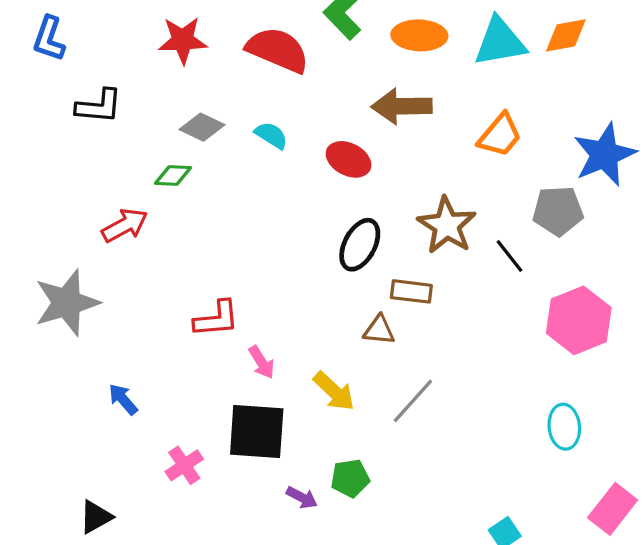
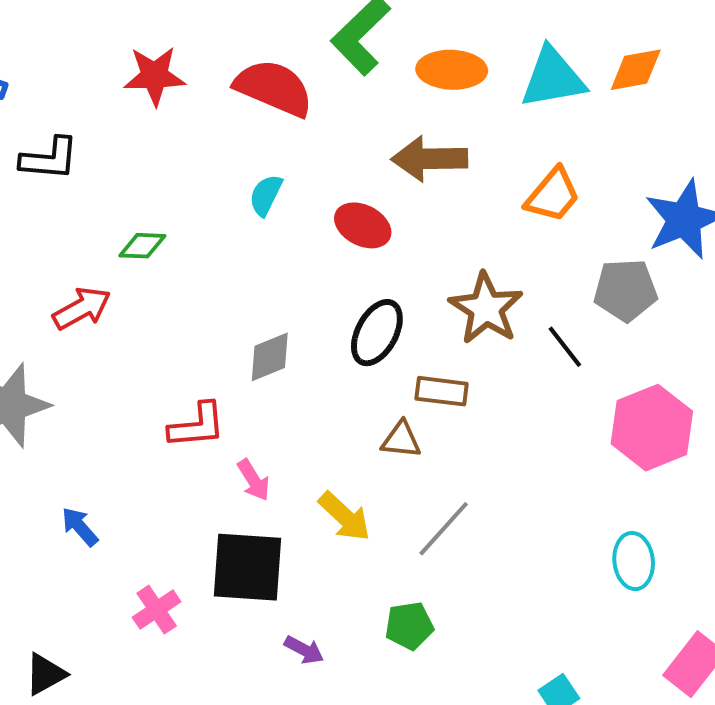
gray diamond: (202, 127) -> (270, 357), moved, turned -48
cyan semicircle: (271, 135) -> (266, 195), turned -96
green pentagon: (350, 478) -> (409, 626), moved

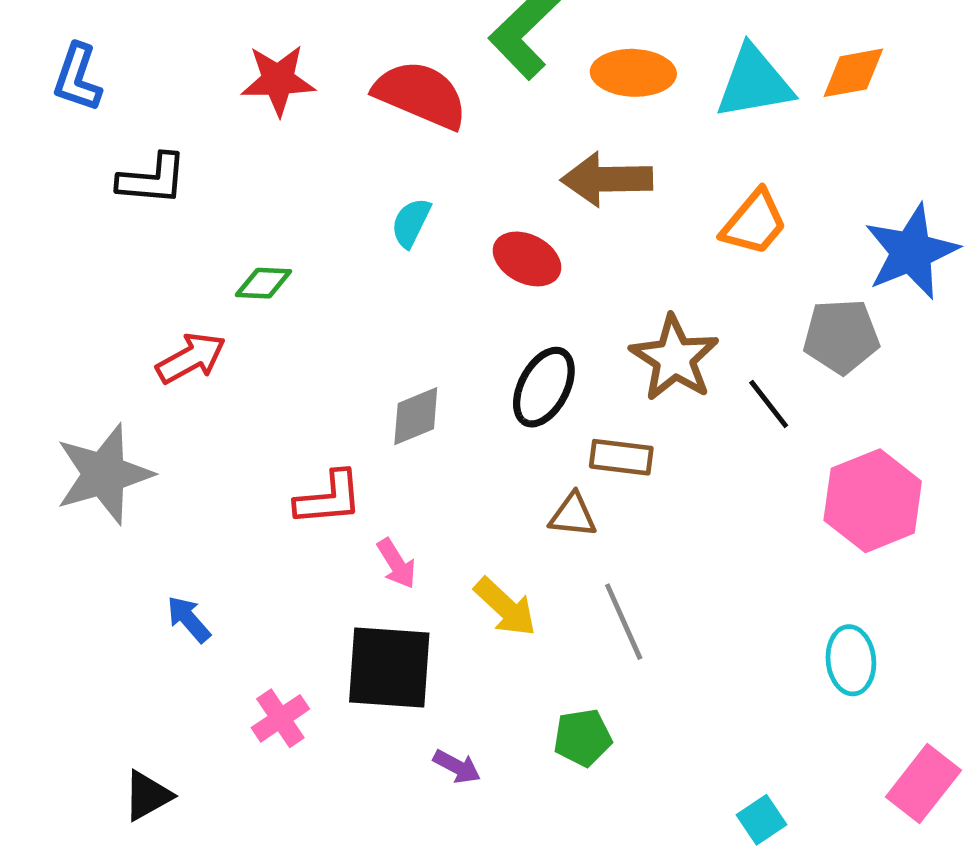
gray line: (444, 529) -> (624, 622), turned -66

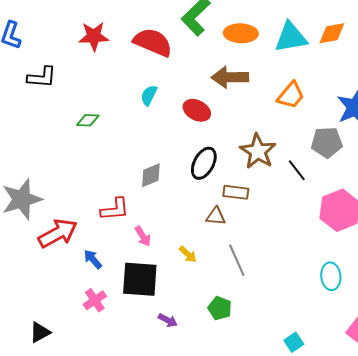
red arrow: (191, 358) -> (58, 233), moved, size x1.4
yellow arrow: (505, 607) -> (188, 254), size x0.7
blue arrow: (189, 619) -> (93, 259), moved
green pentagon: (583, 738) -> (220, 308), turned 30

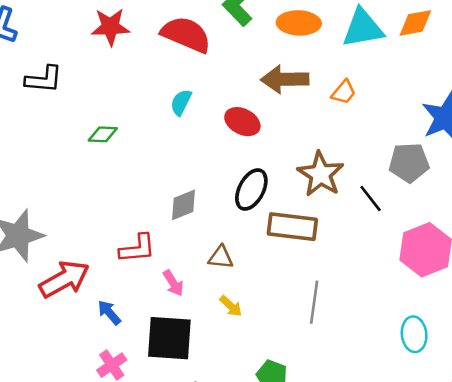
orange trapezoid: (291, 95) -> (344, 92), moved, size x0.7
brown rectangle: (236, 192) -> (292, 227), size x1.5
brown triangle: (216, 216) -> (221, 257), moved
gray line: (237, 260) -> (314, 302), moved, turned 32

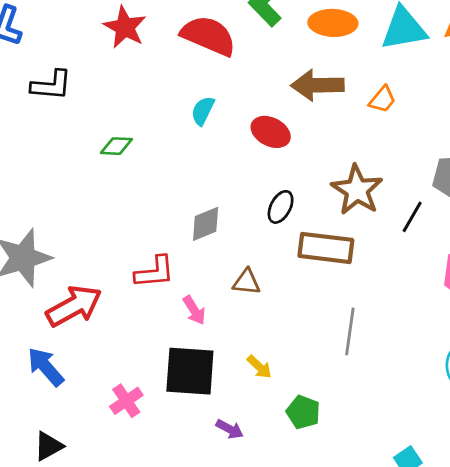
red star: (110, 27) -> (125, 27), turned 30
black ellipse: (251, 190) -> (281, 207), size x0.7
black line: (371, 198) -> (412, 217), turned 68
yellow arrow: (231, 306) -> (259, 367), moved
blue arrow: (109, 312) -> (46, 367), moved, size x1.4

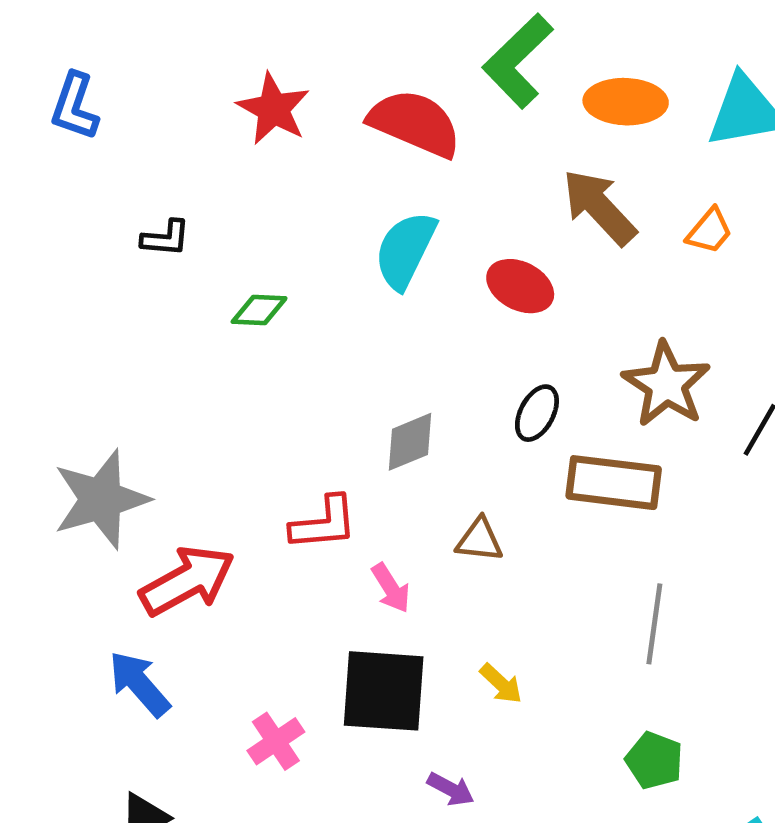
black L-shape: (51, 85) -> (166, 238), moved, size x0.7
brown arrow: (317, 85) -> (599, 207), turned 48
cyan semicircle: (203, 111) -> (405, 250), size x1.6
green pentagon: (303, 412) -> (654, 760), moved

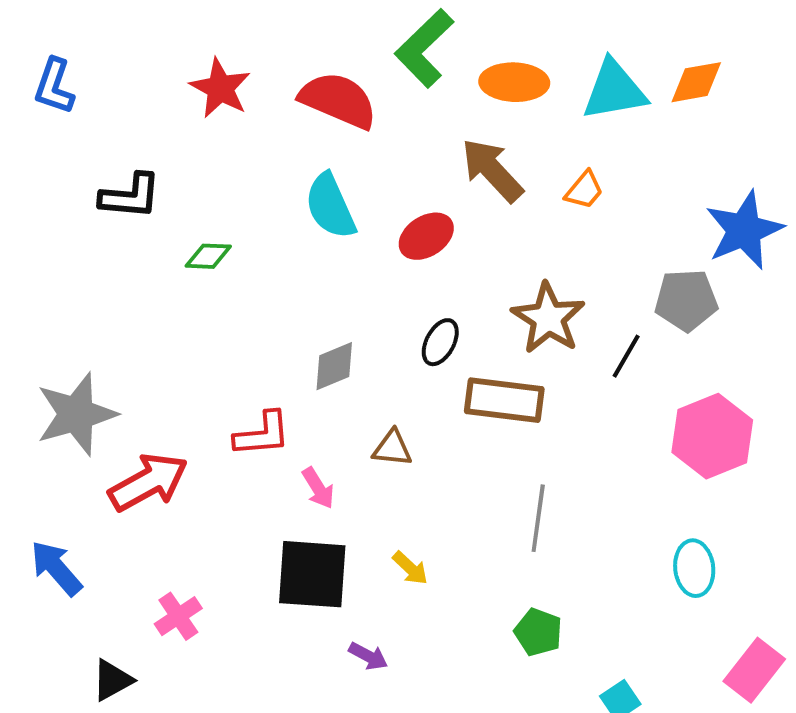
black L-shape: (166, 238) -> (130, 196), size x1.5
cyan semicircle: (405, 250) -> (330, 206), turned -50
red ellipse: (520, 286) -> (426, 236), turned -60
blue arrow: (139, 684) -> (56, 568), moved
pink cross: (276, 741) -> (178, 616), moved

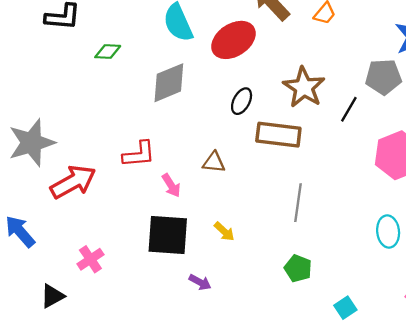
red ellipse: (426, 236) -> (233, 40), size x1.4
gray diamond: (334, 366) -> (169, 83), moved, size x1.4

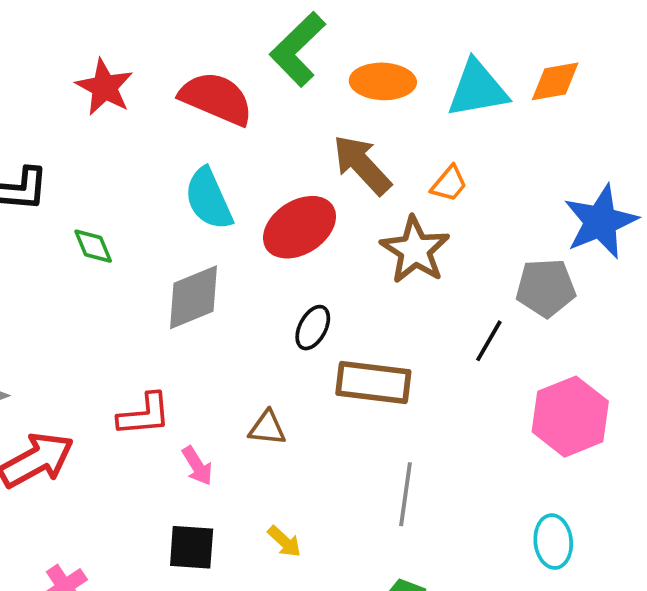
green diamond: (108, 52) -> (93, 246), turned 65
brown star: (304, 87) -> (415, 250), moved
black square: (168, 235) -> (192, 547), size x0.7

